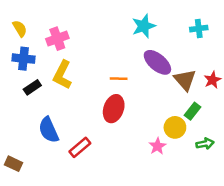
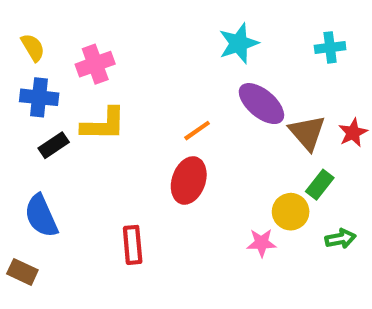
yellow L-shape: (62, 75) -> (104, 124), turned -116
orange line: (119, 79) -> (197, 131), turned -36
blue semicircle: (49, 130) -> (41, 216), moved
pink star: (157, 146) -> (261, 243), turned 30
red rectangle: (80, 147) -> (133, 245), turned -55

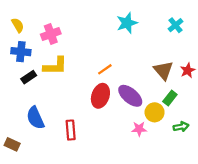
cyan cross: (330, 47) -> (176, 25), turned -32
purple ellipse: (261, 104) -> (130, 96), moved
blue semicircle: (41, 216) -> (35, 118), moved

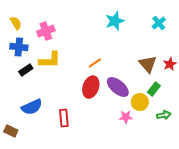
blue semicircle: (35, 118) -> (32, 107), turned -90

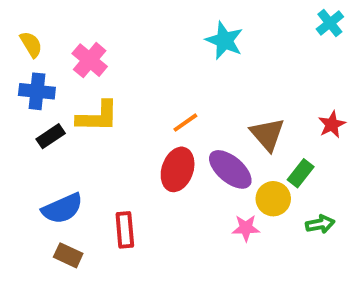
cyan star: (115, 21) -> (224, 41), turned -30
cyan cross: (159, 23) -> (330, 23), moved
pink cross: (46, 31) -> (90, 60), turned -30
brown triangle: (148, 64) -> (267, 134), moved
brown rectangle: (11, 131) -> (68, 255), moved

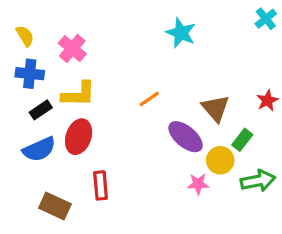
red ellipse: (178, 169) -> (79, 137), moved
blue semicircle: (62, 208) -> (39, 149), moved
green arrow: (320, 224) -> (258, 181), size x1.5
brown rectangle: (68, 255) -> (55, 206), size x1.4

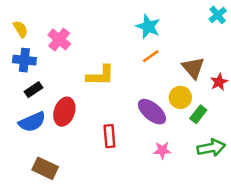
yellow L-shape: (79, 94) -> (100, 76), moved
orange line: (149, 99) -> (151, 56), moved
brown triangle: (215, 108) -> (193, 68), moved
yellow circle: (220, 160) -> (180, 97), moved
red rectangle: (101, 185) -> (109, 136), moved

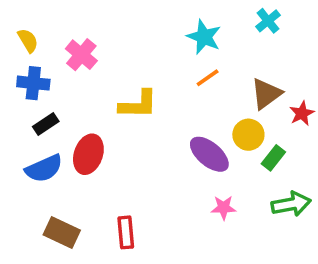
cyan cross: (218, 15) -> (268, 21), moved
brown triangle: (193, 68) -> (266, 94), turned 35
red rectangle: (109, 136) -> (126, 232), moved

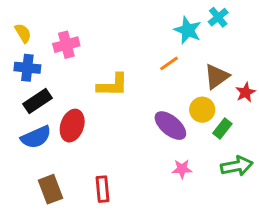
cyan star: (204, 37) -> (188, 30), moved
pink cross: (81, 55) -> (66, 45), turned 35
black rectangle: (46, 124) -> (37, 101), size x1.4
brown rectangle: (62, 232) -> (50, 189), turned 44

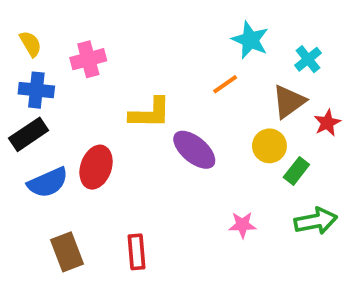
cyan cross: (218, 17) -> (308, 59), moved
black rectangle: (37, 101) -> (29, 134), moved
purple ellipse: (170, 126) -> (194, 150), moved

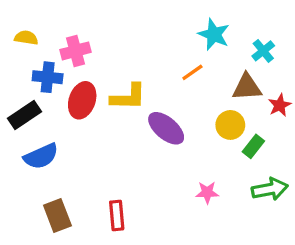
yellow semicircle: (30, 44) -> (26, 38), turned -50
blue cross: (36, 90) -> (48, 77), moved
brown triangle: (289, 102) -> (247, 87), turned 32
red ellipse: (96, 167) -> (82, 100), moved

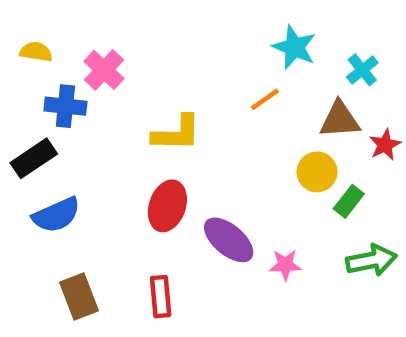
pink cross: (76, 51) -> (104, 70), turned -32
red ellipse: (82, 100) -> (167, 206), moved
purple ellipse: (166, 128) -> (229, 240), moved

